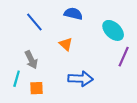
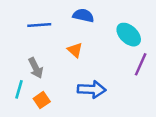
blue line: (34, 22) -> (39, 25), turned -54
orange square: (36, 88) -> (42, 100), turned -32

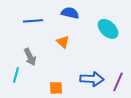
purple line: (141, 64) -> (118, 82), moved
blue arrow: (92, 89) -> (92, 79), moved
orange square: (42, 100) -> (56, 88), moved, turned 32

